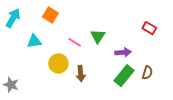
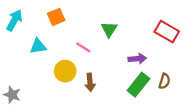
orange square: (50, 15) -> (56, 17), turned 35
red rectangle: (149, 28) -> (167, 32), size x1.5
green triangle: (98, 36) -> (109, 29), moved

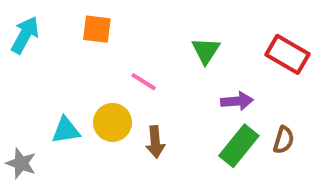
orange square: (56, 17) -> (97, 29), turned 30
green triangle: (109, 29) -> (206, 51), moved
cyan triangle: (38, 46) -> (66, 130), moved

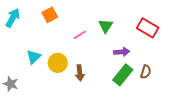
orange square: (97, 29) -> (50, 15), turned -35
pink line: (144, 82) -> (80, 35), moved, turned -64
cyan triangle: (66, 130) -> (34, 57), moved, turned -35

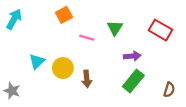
orange square: (50, 15) -> (64, 15), moved
pink line: (80, 35) -> (87, 38), turned 48
brown semicircle: (146, 72) -> (169, 90), moved

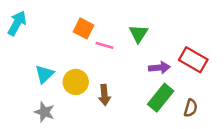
orange square: (64, 15) -> (84, 28), moved, turned -35
red rectangle: (160, 30) -> (193, 60), moved
brown semicircle: (169, 90) -> (191, 108), moved
gray star: (12, 91) -> (44, 112), moved

